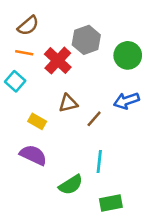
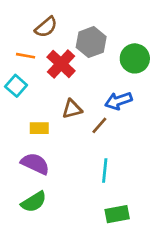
brown semicircle: (28, 26) -> (46, 27), moved
blue arrow: (126, 101) -> (118, 101), moved
yellow rectangle: (37, 121) -> (39, 128), turned -30
green semicircle: (71, 185) -> (34, 202), moved

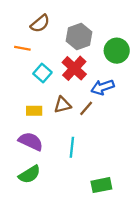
red cross: (61, 64) -> (74, 68), moved
cyan square: (16, 86) -> (42, 73), moved
brown triangle: (72, 109) -> (62, 105), moved
cyan line: (105, 170) -> (72, 147), moved

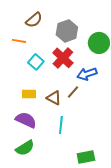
brown triangle: (62, 105) -> (54, 98), moved, turned 42

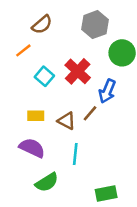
gray hexagon: (67, 31) -> (95, 25), moved
orange line: (19, 41) -> (23, 50), turned -48
blue arrow: (87, 74) -> (107, 91), turned -48
green semicircle: (25, 148) -> (47, 182), moved

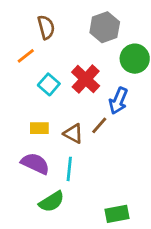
brown semicircle: (42, 25) -> (46, 27), turned -65
cyan line: (75, 154) -> (69, 169), moved

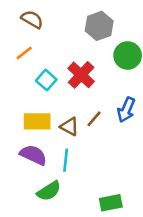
brown semicircle: (46, 27) -> (32, 19), moved, turned -45
blue arrow: (118, 101) -> (126, 110), moved
yellow rectangle: (39, 128) -> (37, 121), size x1.5

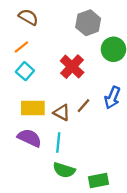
cyan square: (46, 80) -> (25, 71), moved
green semicircle: (49, 191) -> (64, 170), moved, turned 50

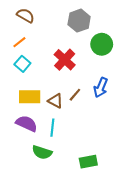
green semicircle: (64, 170) -> (42, 152), moved

